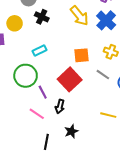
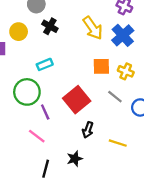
orange square: (82, 55) -> (101, 66), moved
black arrow: (60, 106) -> (88, 130), moved

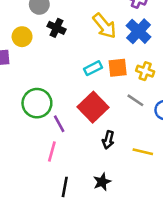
cyan rectangle: (45, 64) -> (93, 68), moved
pink line: (37, 136) -> (52, 151), turned 72
black star: (75, 159) -> (102, 182), moved

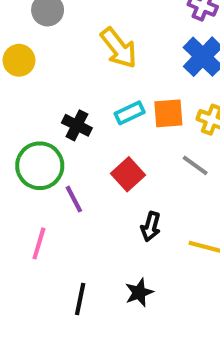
yellow arrow: (104, 26) -> (119, 48), moved
black cross: (56, 28) -> (77, 125), moved
red square: (93, 107) -> (128, 174), size x0.7
pink line: (52, 151) -> (39, 243), moved

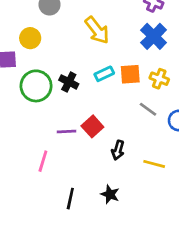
green circle: (40, 166) -> (36, 86), moved
red square: (128, 174) -> (92, 126), moved
purple line: (74, 199) -> (67, 131), turned -66
black star: (139, 292) -> (110, 194), turned -30

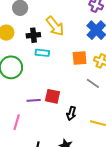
cyan rectangle: (104, 74) -> (42, 53), moved, turned 32
black cross: (69, 82) -> (33, 35), moved, turned -32
red square: (92, 126) -> (52, 96), turned -35

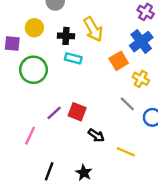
orange square: (80, 58) -> (119, 61), moved, turned -35
purple line: (34, 100) -> (54, 113), turned -48
black arrow: (71, 113) -> (96, 135), turned -80

